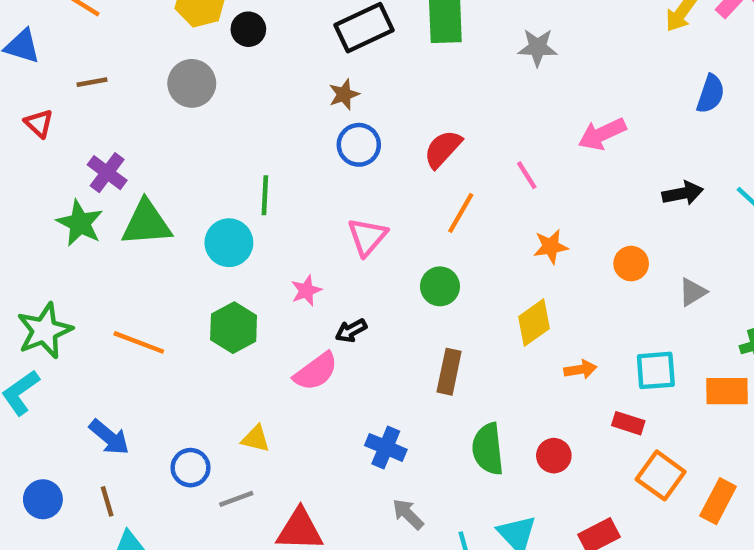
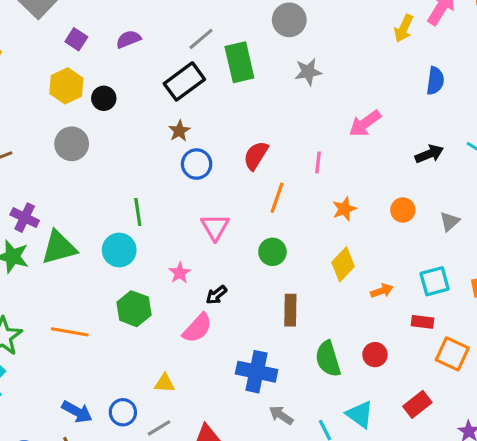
pink line: (527, 175) -> (318, 162), turned 50
blue arrow: (109, 437) -> (77, 412), moved
blue cross: (386, 447) -> (257, 372), size x1.4

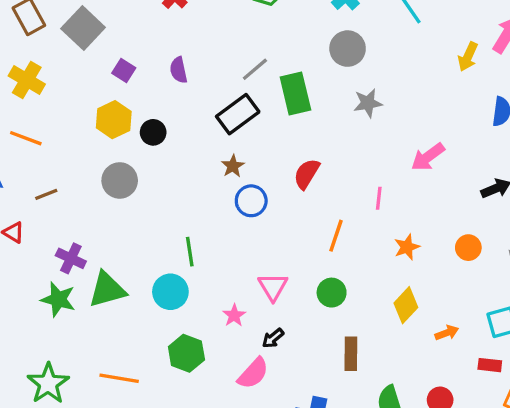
purple semicircle: (128, 39) -> (179, 70), turned -80
red semicircle: (256, 155) -> (307, 174), moved
pink triangle: (215, 227) -> (273, 287), moved

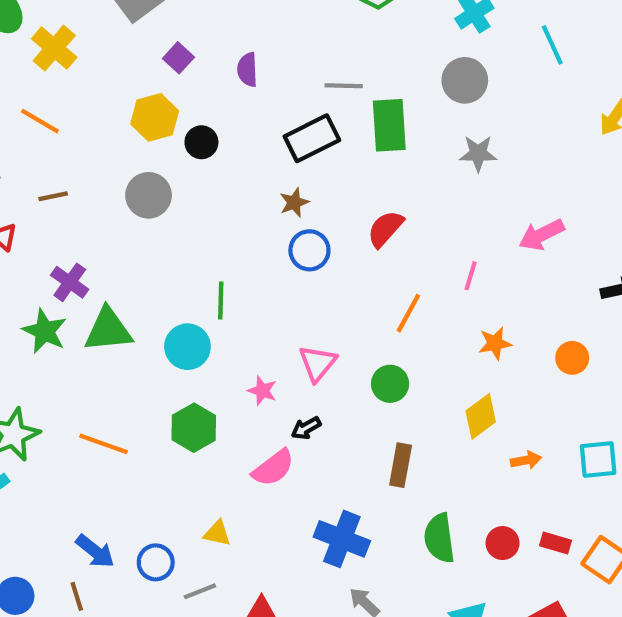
gray line: (255, 69) -> (344, 86), turned 32
pink star: (234, 315) -> (262, 391), turned -30
red rectangle: (490, 365) -> (555, 543), moved

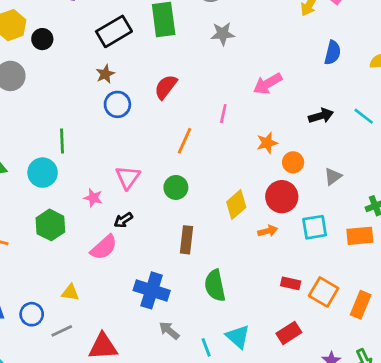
orange star: (495, 343) -> (267, 143), moved
red circle: (503, 543) -> (282, 197), moved, size x1.5

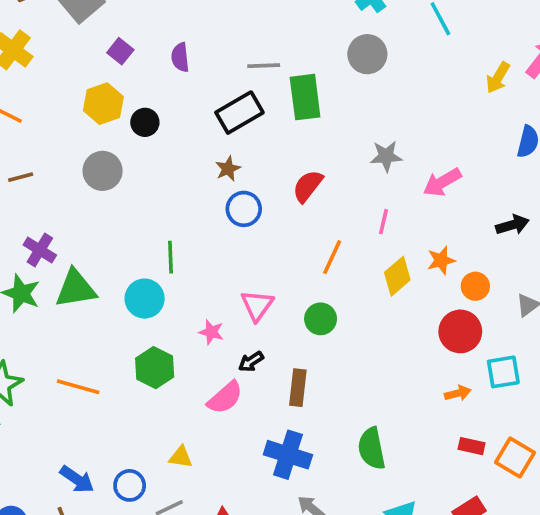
gray star: (223, 34) -> (386, 156), moved
yellow diamond: (236, 205) -> (397, 276), moved
orange arrow: (268, 231) -> (458, 393), moved
brown rectangle: (186, 240) -> (298, 388), moved

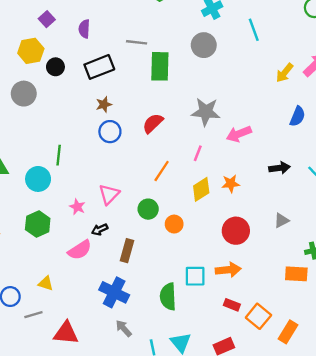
black rectangle: (239, 113) -> (99, 67), moved
gray star: (386, 156) -> (206, 112), size x1.4
orange circle: (475, 286) -> (174, 224), moved
cyan square: (503, 372) -> (195, 276), moved
orange arrow: (458, 393) -> (228, 270), size x1.5

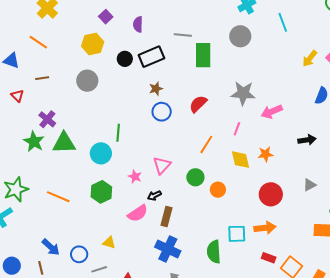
black circle: (55, 67) -> (125, 59), moved
yellow diamond: (201, 189) -> (240, 160), turned -70
brown rectangle: (127, 251) -> (166, 217), moved

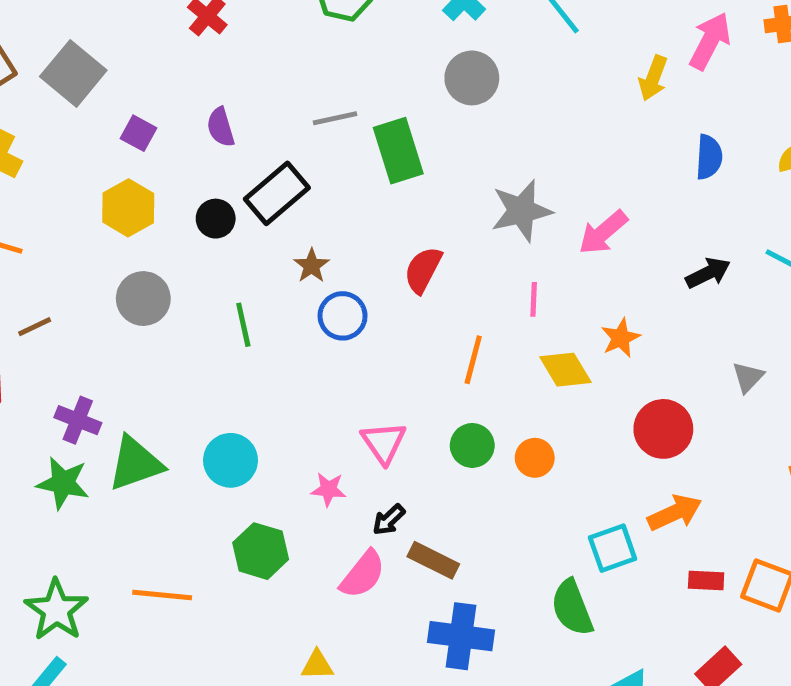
green line: (118, 133) -> (243, 325), moved
brown rectangle: (166, 217) -> (433, 560), turned -60

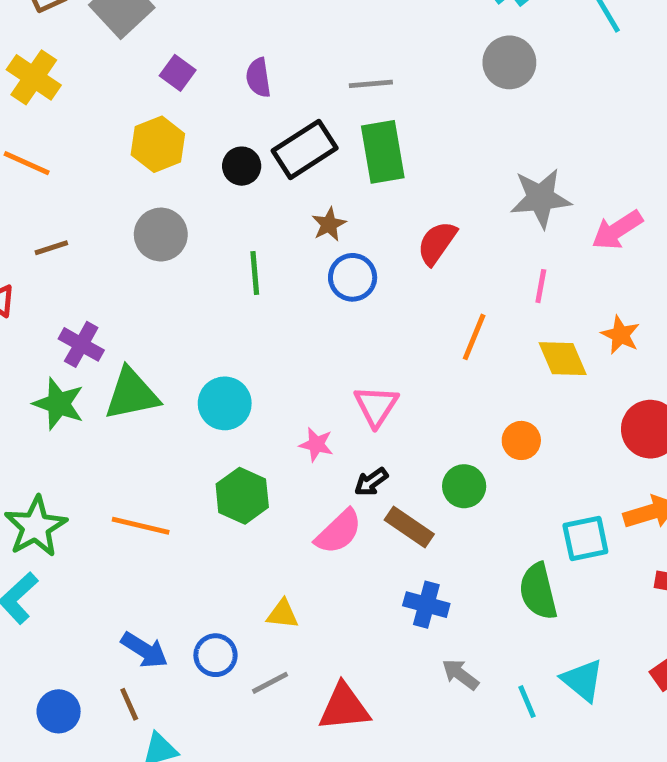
green rectangle: (398, 151) -> (383, 152), moved
orange star: (621, 338) -> (620, 335), turned -30
green circle: (472, 445) -> (464, 486), moved
blue cross: (461, 636) -> (426, 605), size x0.7

